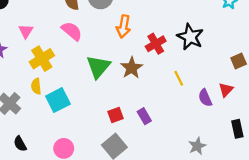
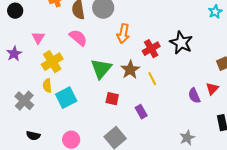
yellow line: (179, 78) -> (152, 79), moved
red square: (115, 115) -> (112, 99), moved, turned 32
black semicircle: (20, 144) -> (33, 136), turned -48

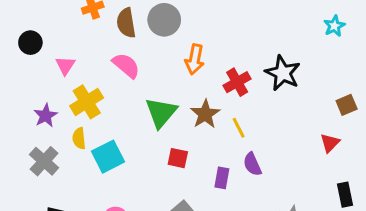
black circle: (15, 11) -> (30, 43), moved
purple star: (14, 54) -> (46, 116), moved
purple semicircle: (194, 96) -> (252, 164), moved
purple rectangle: (141, 112) -> (222, 178), turned 40

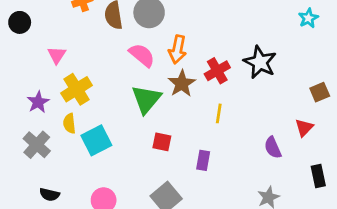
black circle: (30, 43) -> (20, 22), moved
pink semicircle: (126, 65) -> (142, 55), moved
brown star: (205, 114) -> (182, 84), moved
yellow line: (239, 128) -> (219, 113), turned 36
purple semicircle: (252, 164) -> (273, 148), moved

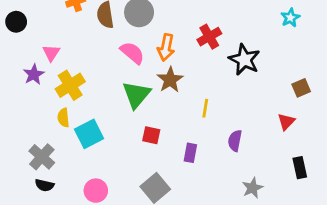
red cross: (217, 71) -> (209, 37), moved
purple star: (38, 102) -> (34, 74), moved
gray cross: (37, 145) -> (42, 157), moved
purple semicircle: (273, 148) -> (235, 141), moved, turned 35

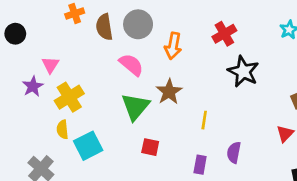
red cross: (209, 37) -> (224, 34), moved
orange arrow: (166, 47) -> (173, 46), moved
purple rectangle: (190, 153) -> (200, 165), moved

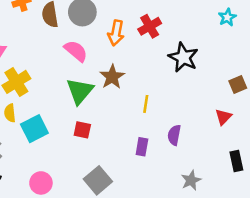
red cross: (224, 34) -> (150, 26), moved
red square: (150, 147) -> (82, 130), moved

